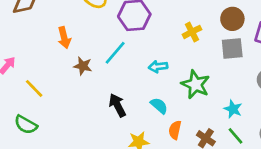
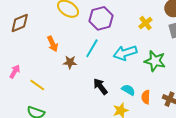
cyan arrow: (158, 67) -> (125, 53), size x1.6
cyan semicircle: (159, 106) -> (128, 90), moved

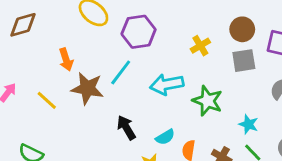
brown star: (70, 62) -> (87, 88), size x1.6
yellow line: (37, 85) -> (47, 100), moved
cyan semicircle: (128, 90) -> (165, 137), turned 112

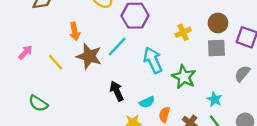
cyan arrow: (167, 84) -> (153, 60), turned 70

